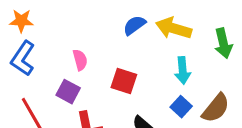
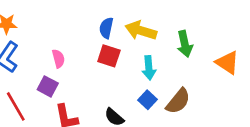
blue semicircle: (134, 25) -> (106, 28), turned -42
red square: (124, 81) -> (109, 56), moved

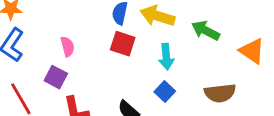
green arrow: (185, 44) -> (206, 31), turned 130
brown semicircle: (178, 101) -> (220, 93), moved, turned 44

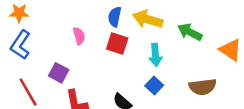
pink semicircle: (67, 47) -> (79, 36), moved

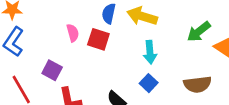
green arrow: (190, 32) -> (199, 32), moved, turned -65
red square: (117, 44) -> (98, 39), moved

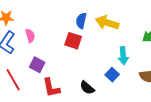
pink semicircle: (73, 33) -> (30, 36), moved
cyan arrow: (150, 52) -> (123, 56), moved

